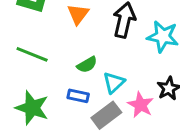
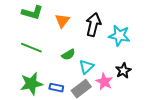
blue rectangle: (78, 96) -> (56, 88), moved
green star: (32, 108) -> (31, 84), turned -30

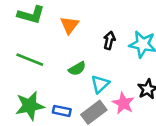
black arrow: (93, 25) -> (109, 40), moved, size x0.6

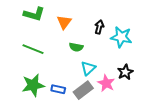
black arrow: (109, 40) -> (99, 27), moved
green semicircle: (77, 69) -> (76, 47), moved, turned 40

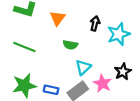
cyan star: (121, 37) -> (119, 34), turned -30

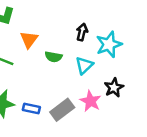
orange triangle: (58, 18) -> (29, 40), moved
cyan triangle: (83, 67) -> (84, 65), moved

